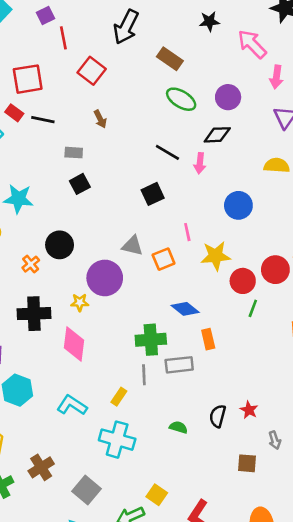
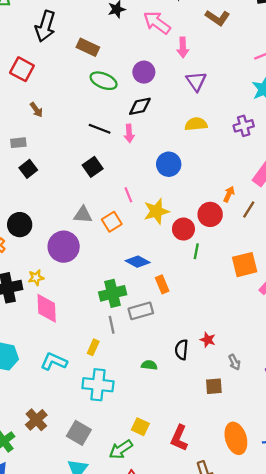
yellow star: (80, 302) -> (36, 278), moved

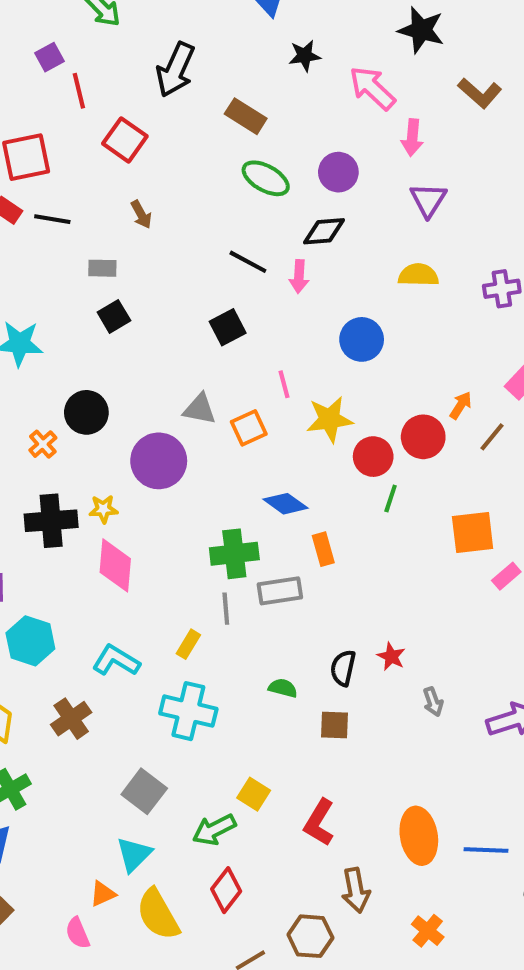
brown square: (214, 386) -> (335, 725), moved
brown cross: (36, 420) -> (71, 719), moved

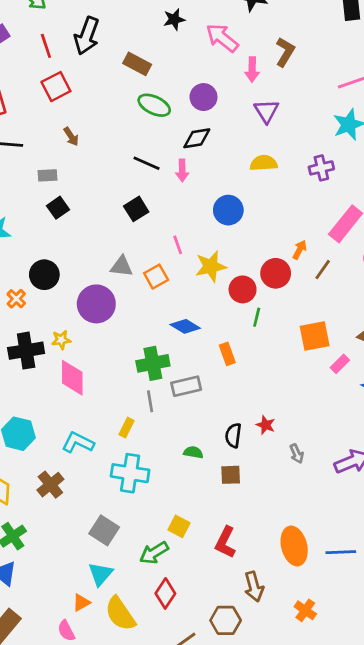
red line: (79, 91) -> (46, 46), moved
brown L-shape: (480, 93) -> (285, 52), moved, turned -96
red square: (125, 140) -> (56, 87), turned 32
orange rectangle: (323, 549) -> (227, 354), moved

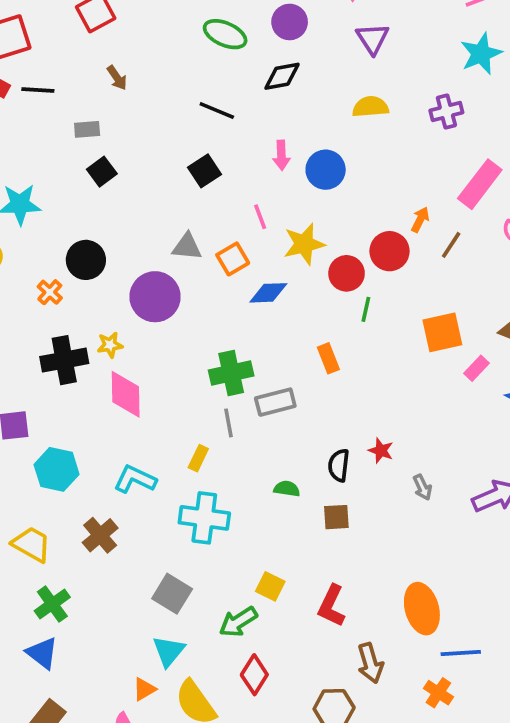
pink arrow: (182, 170) -> (281, 155), moved
blue diamond: (185, 326) -> (268, 293), moved, turned -32
blue line: (341, 552) -> (461, 653), moved

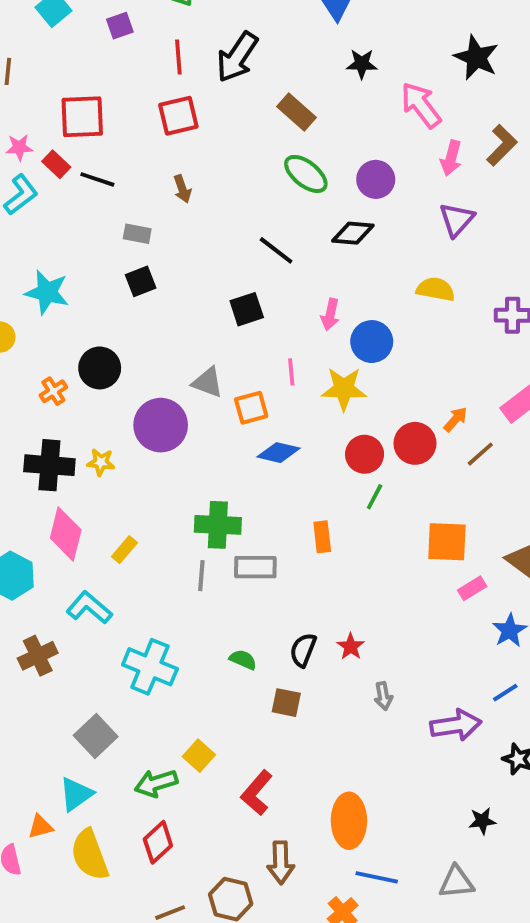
yellow star: (304, 244) -> (344, 389), moved
pink diamond: (126, 394) -> (66, 534), moved
yellow rectangle: (198, 458) -> (124, 550), moved

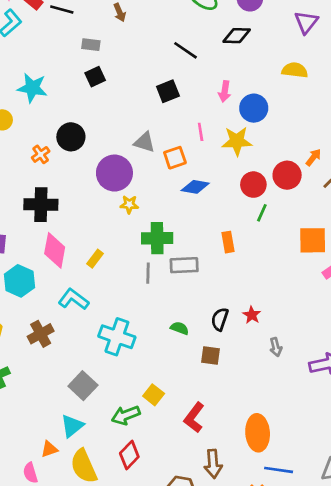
yellow star: (101, 462) -> (129, 204), moved

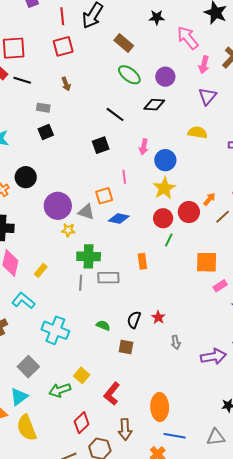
yellow star: (237, 141) -> (164, 188), moved, turned -30
gray triangle: (144, 142) -> (86, 212), moved
red diamond: (129, 455) -> (82, 423), moved

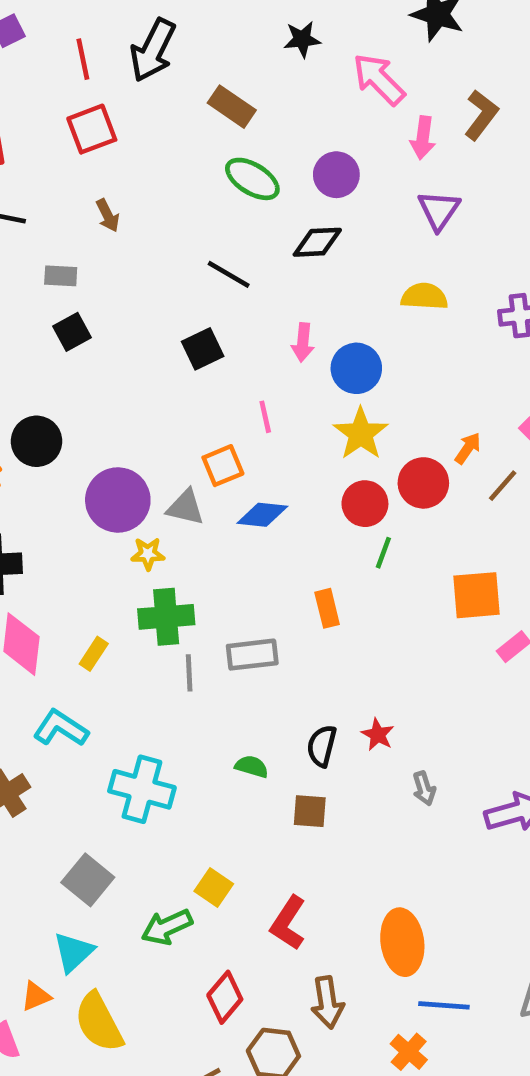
green cross: (89, 256) -> (166, 617), moved

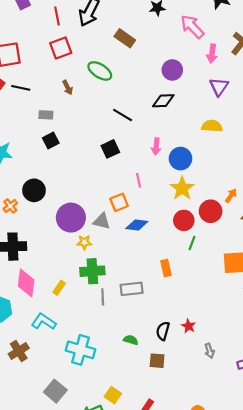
green ellipse: (252, 179) -> (100, 71), moved

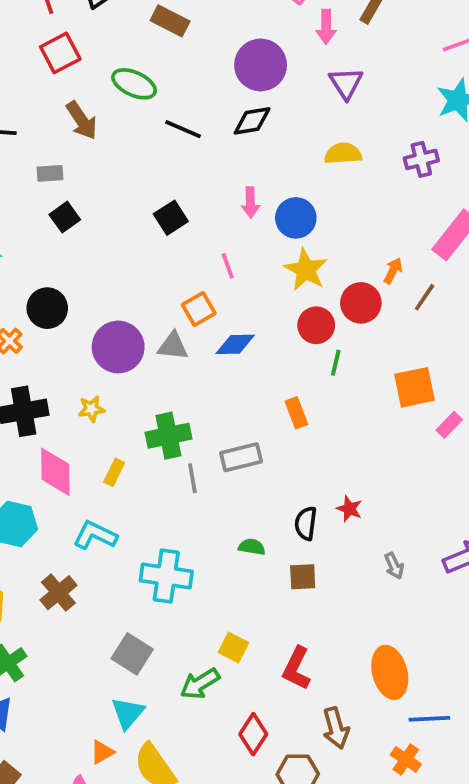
purple circle: (172, 70) -> (261, 65), size x1.4
brown arrow: (68, 88) -> (82, 120), size x1.5
black line: (123, 115) -> (183, 129), moved
yellow star: (84, 242) -> (91, 409), moved
gray arrow: (209, 351) -> (394, 566), moved

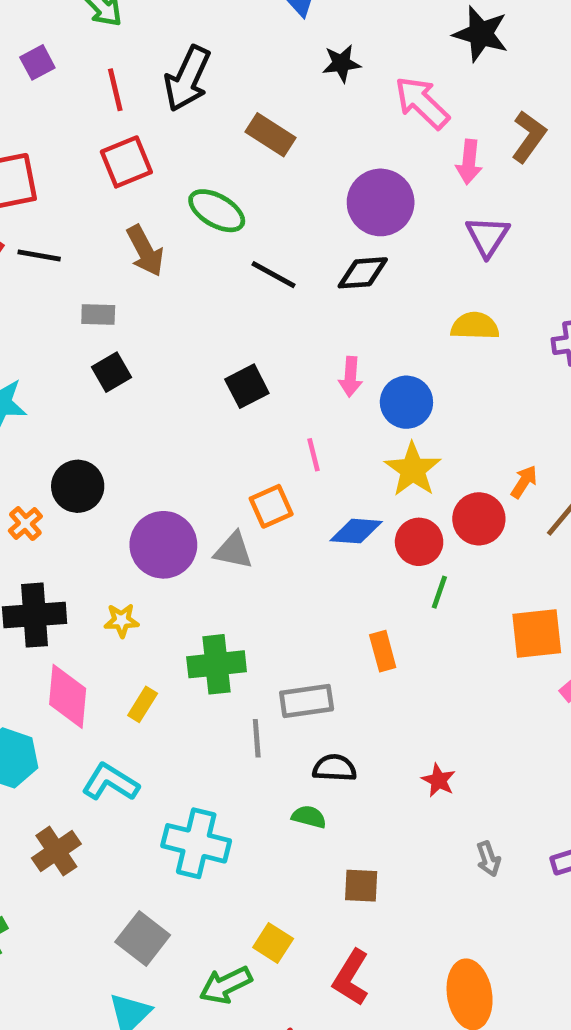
blue diamond: (235, 344) -> (356, 531), moved
gray line: (192, 478) -> (257, 738), moved
black semicircle: (306, 523) -> (335, 768), moved, turned 80
brown square: (303, 577) -> (361, 886), moved

